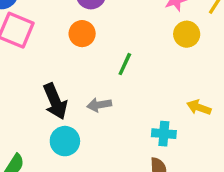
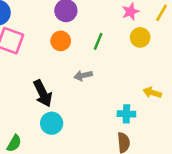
green line: (125, 64) -> (98, 41), moved
gray arrow: (99, 105) -> (83, 75), moved

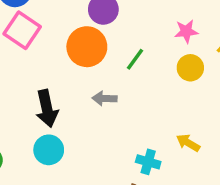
orange circle: (61, 41) -> (87, 47), size x1.5

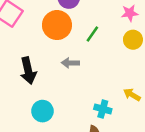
cyan circle: (49, 150) -> (42, 111), moved

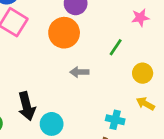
green line: (92, 34) -> (116, 47), moved
yellow circle: (133, 40) -> (143, 73), moved
black arrow: (28, 71) -> (27, 106), moved

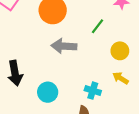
gray arrow: (79, 72) -> (64, 46), size x1.5
cyan circle: (52, 124) -> (48, 92), moved

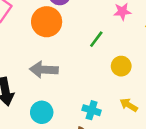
gray arrow: (64, 46) -> (44, 70), moved
yellow arrow: (121, 78) -> (129, 105), moved

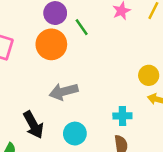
green line: (96, 39) -> (82, 27), moved, turned -54
yellow circle: (121, 66) -> (149, 75), moved

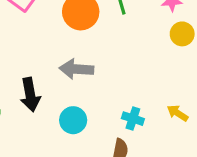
yellow circle: (149, 75) -> (182, 34), moved

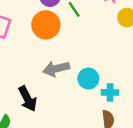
cyan circle: (73, 120) -> (88, 79), moved

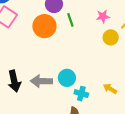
gray arrow: (56, 69) -> (41, 81), moved

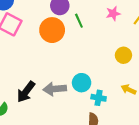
yellow circle: (111, 37) -> (123, 55), moved
black arrow: (14, 81) -> (26, 92), turned 55

